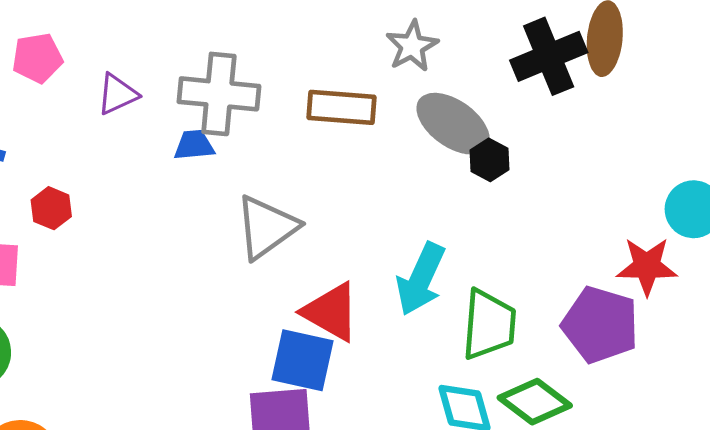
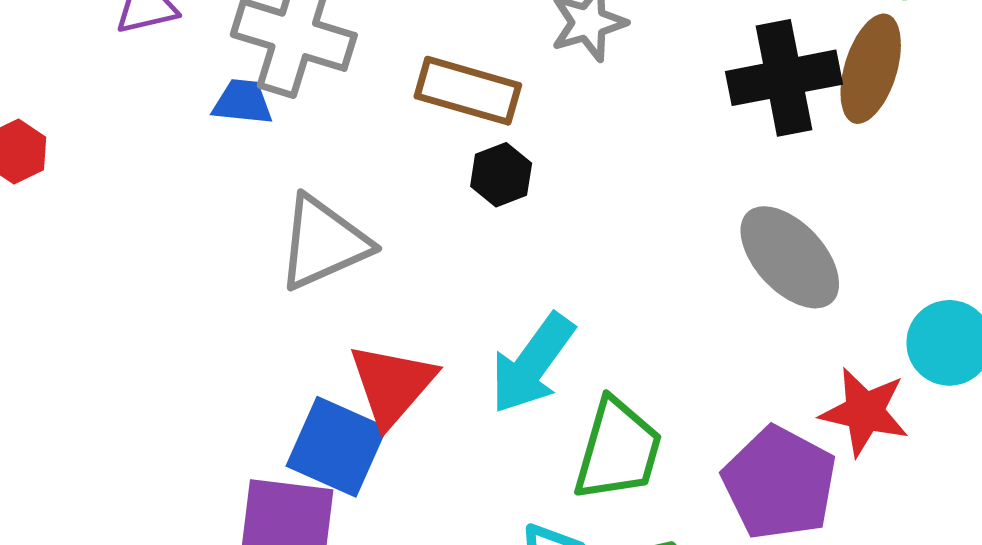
gray ellipse: (453, 124) -> (790, 257), moved
black hexagon: (489, 160) -> (501, 175), moved
red triangle: (331, 312) -> (392, 385), turned 30

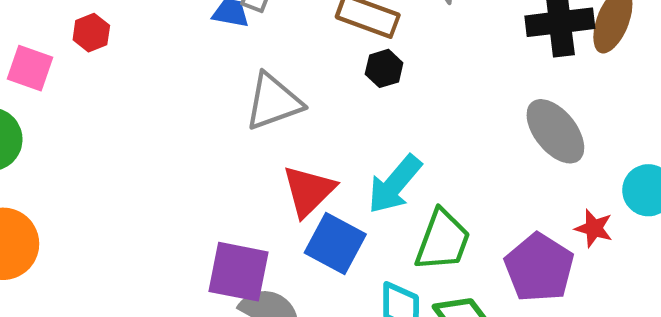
red star: (865, 412) -> (594, 228), size x0.7
blue square: (336, 447) -> (335, 243), moved

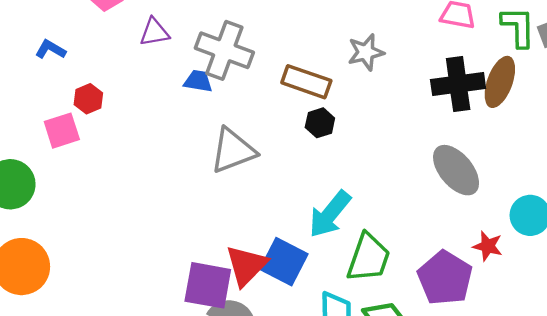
pink square: (30, 68) -> (62, 131), moved, turned -36
red triangle: (309, 191) -> (246, 266), moved

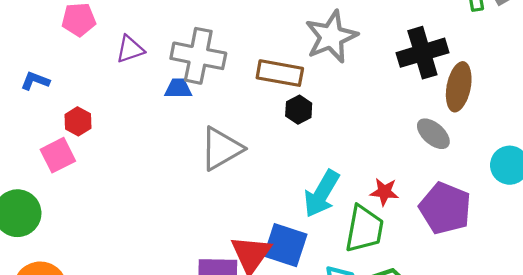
gray star: (366, 52) -> (331, 37), size x1.5
brown ellipse: (500, 82) -> (459, 87), moved
gray ellipse: (456, 170) -> (433, 134), size x0.7
red star: (488, 246) -> (384, 192), moved
purple pentagon: (445, 278) -> (445, 208), moved

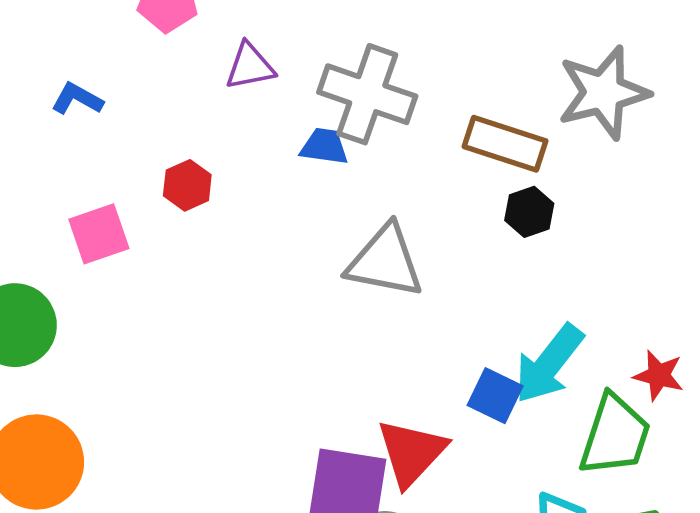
red hexagon: (78, 121) -> (187, 185), moved
gray triangle: (221, 149) -> (385, 261), turned 33
blue square: (285, 245) -> (495, 396), moved, size x0.7

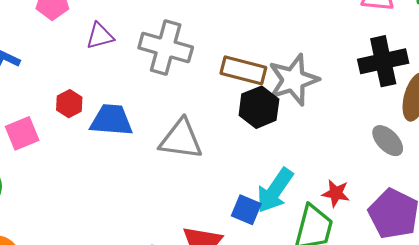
gray star: (603, 93) -> (293, 80), moved
blue trapezoid: (324, 146) -> (112, 120), moved, size x1.6
black hexagon: (529, 212) -> (259, 107), size x1.5

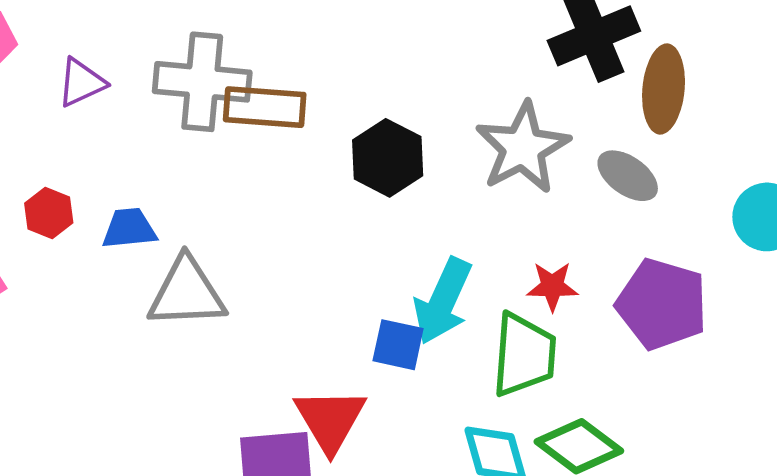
brown rectangle: (243, 70) -> (265, 107), moved
gray star: (293, 80) -> (523, 148), moved
blue trapezoid: (112, 120) -> (129, 229), size x0.7
gray triangle: (181, 139) -> (187, 293), moved

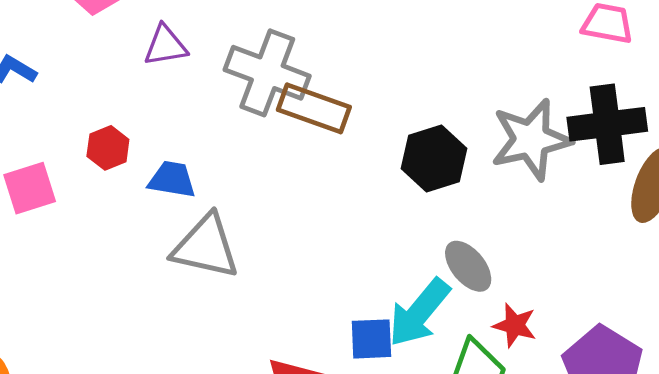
gray star: (523, 148) -> (531, 140), moved
black hexagon: (388, 158) -> (434, 159), moved
gray ellipse: (628, 176) -> (468, 266), moved
blue square: (398, 345) -> (371, 339), turned -30

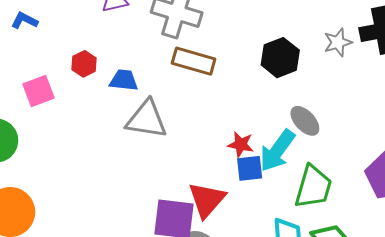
brown rectangle: (314, 108) -> (194, 61), moved
gray star: (531, 140) -> (338, 42), size x0.6
red star: (515, 325) -> (241, 144), moved

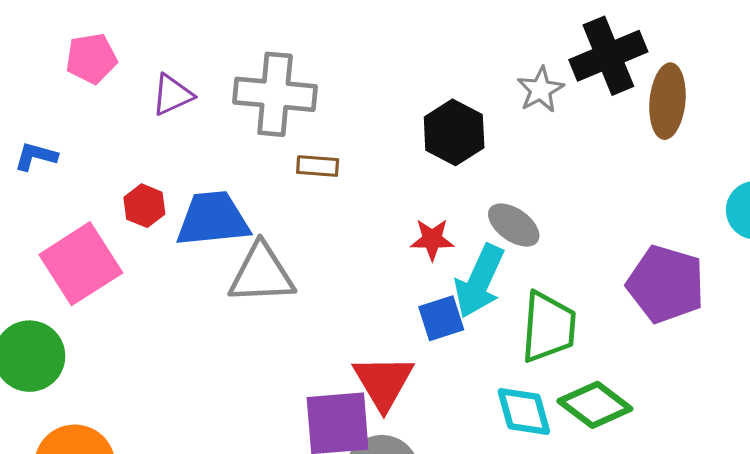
brown rectangle: (194, 61) -> (318, 166), size x0.6
blue trapezoid: (124, 80) -> (213, 219), size x1.6
pink square: (39, 91) -> (81, 264), size x1.5
red star: (241, 144) -> (432, 239), moved

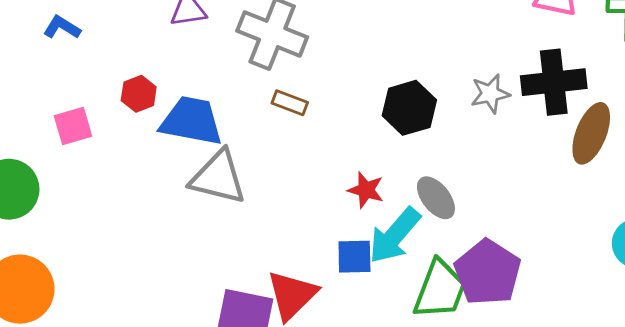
pink square: (81, 264) -> (73, 126), size x0.6
purple pentagon: (666, 284) -> (488, 272), moved

